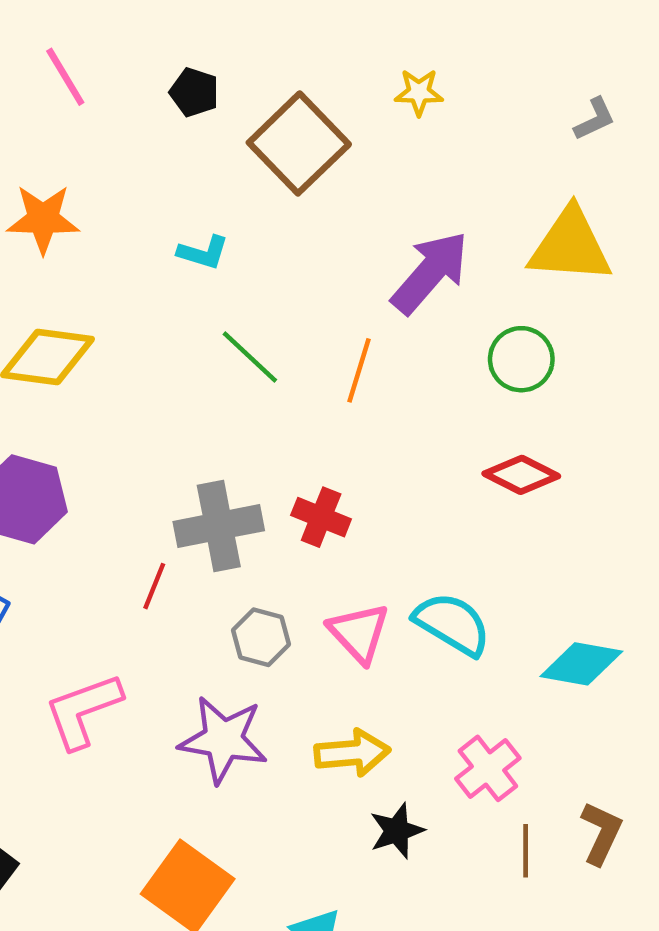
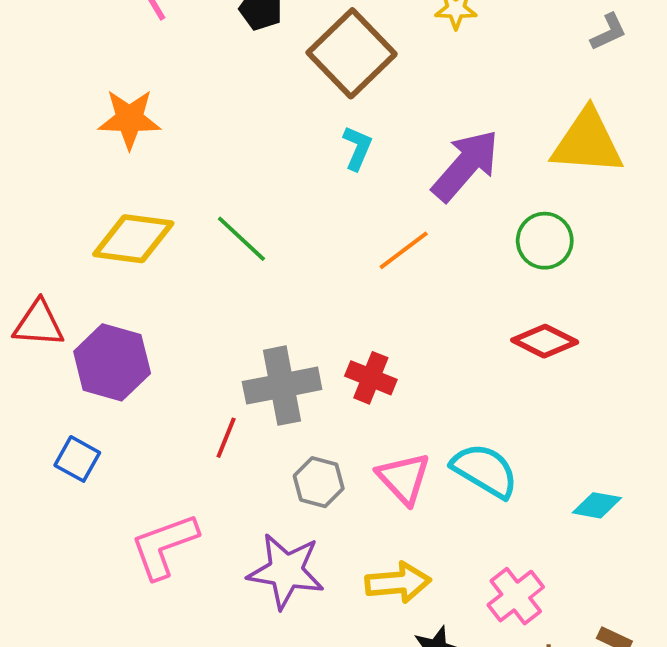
cyan L-shape: (203, 252) -> (357, 148), moved, turned -84
green line: (250, 357) -> (241, 239), moved
orange line: (359, 370) -> (404, 250), turned 36
cyan diamond: (581, 664) -> (597, 505), size x0.7

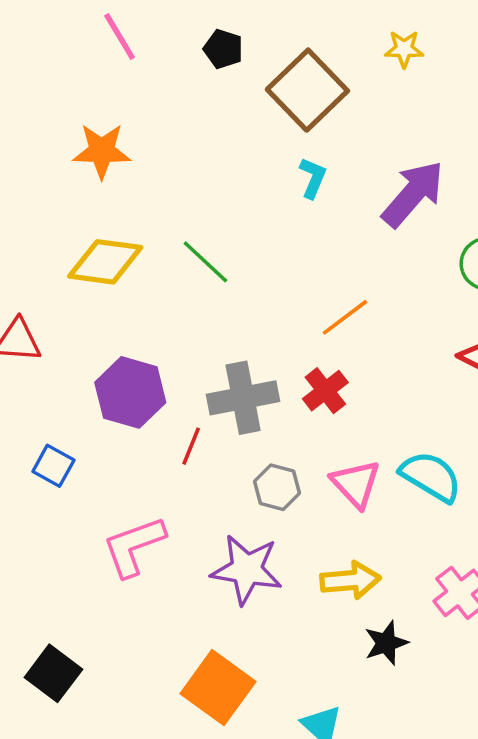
orange line: (404, 250) -> (345, 317), moved
purple hexagon: (112, 362) -> (130, 392), moved
red cross: (371, 378) -> (325, 391), turned 30

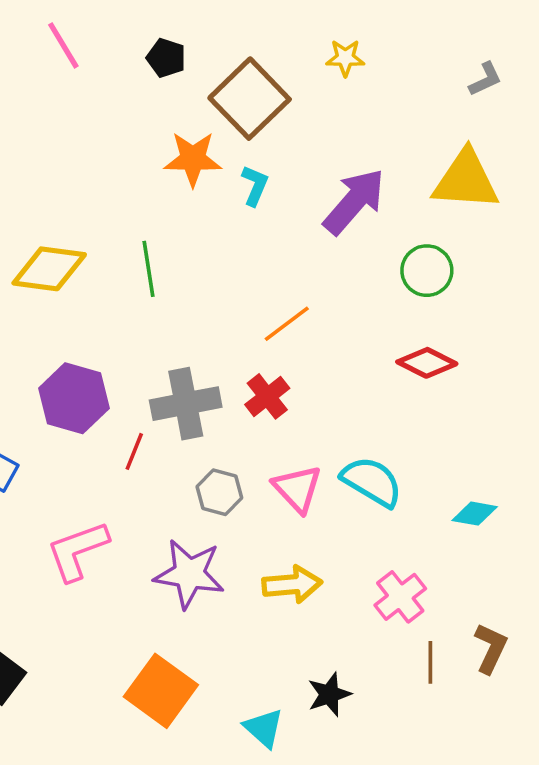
orange star: (102, 151) -> (193, 159), moved
green line: (205, 262) -> (148, 269), turned 38
black star: (386, 643) -> (329, 694), moved

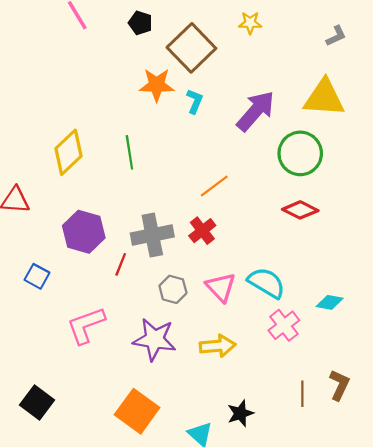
yellow diamond: (49, 269) -> (69, 152), turned -51
green circle: (427, 271) -> (300, 153), size x1.4
pink cross: (400, 597) -> (284, 325), moved

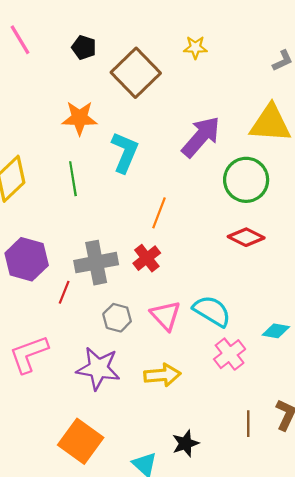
orange star: (157, 85) -> (80, 118), moved
cyan L-shape: (195, 101) -> (125, 152), moved, size x1.6
orange line: (214, 186) -> (159, 213), turned -32

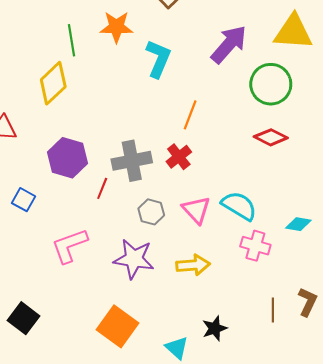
green line: (73, 179) -> (72, 40), moved
pink cross: (230, 354) -> (255, 246), turned -36

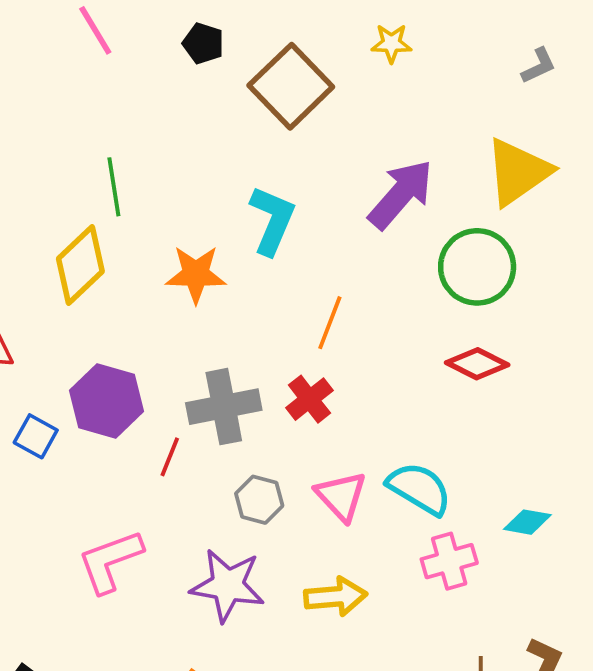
orange star: (116, 27) -> (196, 274), moved
yellow triangle: (293, 32) -> (518, 172), turned -39
blue square: (24, 200) -> (36, 436), moved
pink cross: (255, 246) -> (449, 561), turned -32

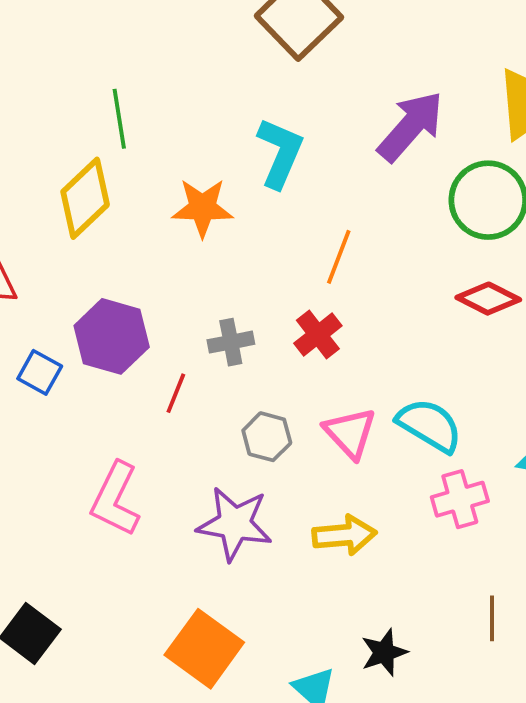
gray cross: (224, 407) -> (231, 342), size x0.6
pink L-shape: (110, 561) -> (115, 499), turned -44

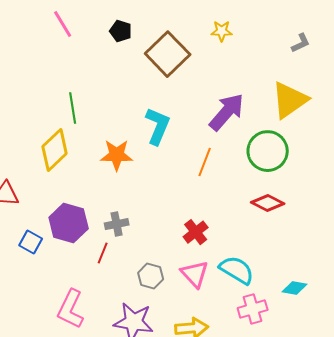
orange line: (339, 257) -> (205, 162), moved
red cross: (318, 335) -> (196, 232), moved
gray cross: (231, 342) -> (117, 224), moved

